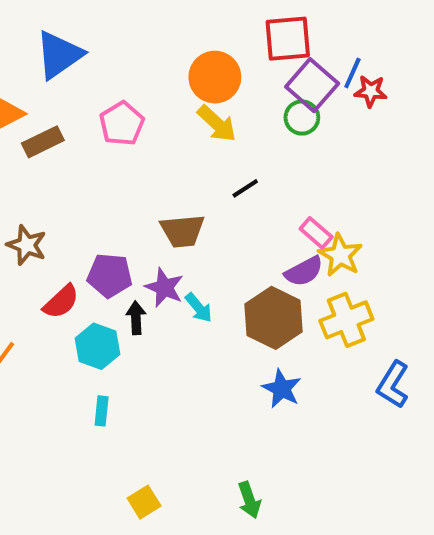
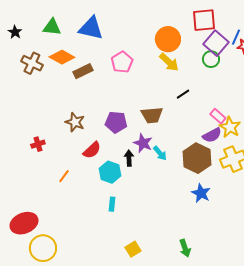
blue triangle: (59, 55) -> (91, 28), turned 48
purple pentagon: (110, 275) -> (116, 122), moved

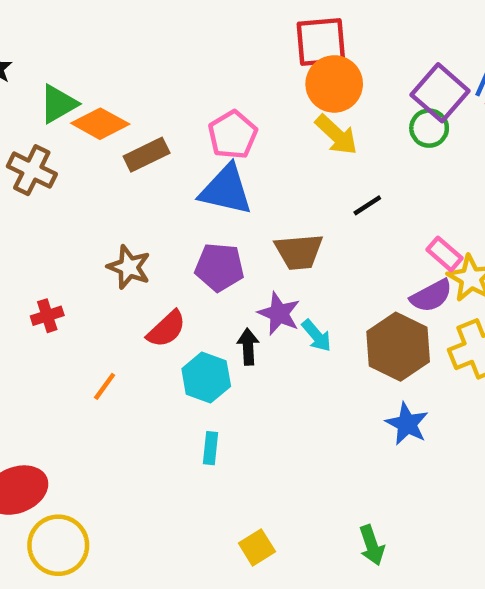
red square: (204, 20) -> (321, 42), moved
green triangle: (52, 27) -> (58, 104), moved, turned -36
blue triangle: (91, 28) -> (226, 190), moved
brown cross: (32, 63) -> (32, 170), moved

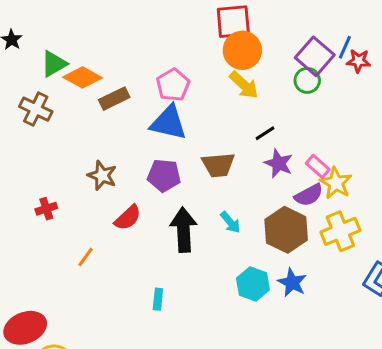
purple star: (279, 314) -> (279, 163), moved
black arrow: (248, 347) -> (184, 230), size x1.8
cyan hexagon: (206, 378) -> (253, 284), moved

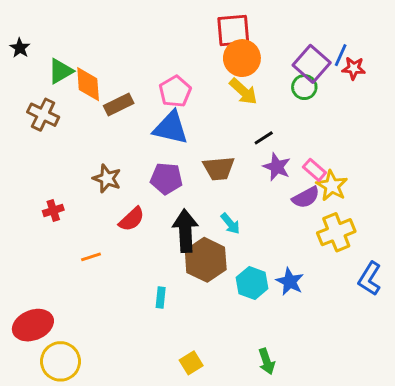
orange diamond: (83, 77) -> (88, 84), turned 57
brown hexagon: (286, 230) -> (206, 260), moved
orange line: (86, 257) -> (91, 257), turned 36

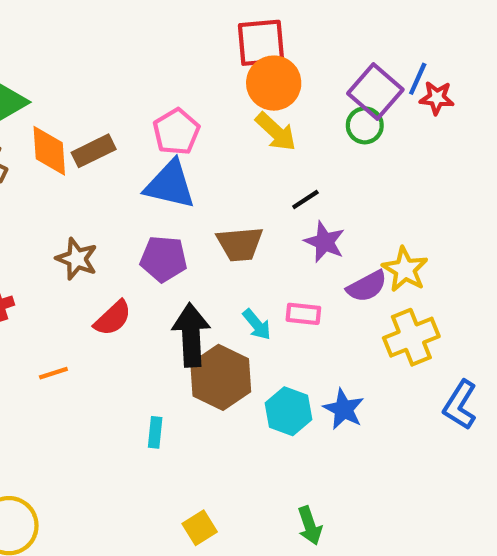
orange diamond: (88, 84) -> (49, 151), moved
pink rectangle: (314, 170) -> (303, 314), moved, turned -35

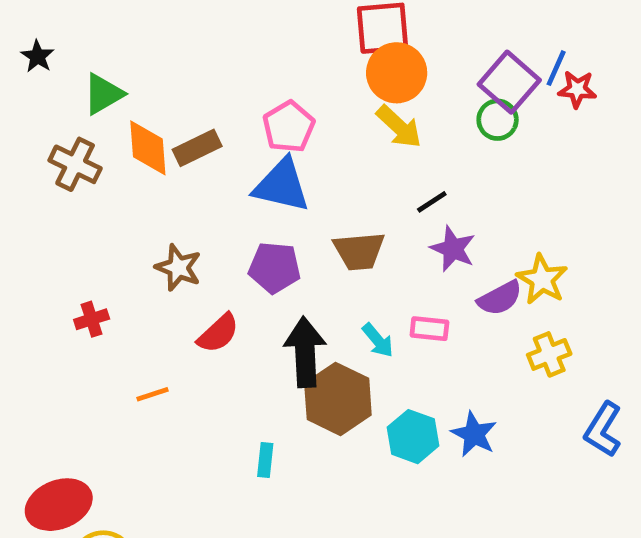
yellow cross: (411, 337) -> (549, 354), size x0.7

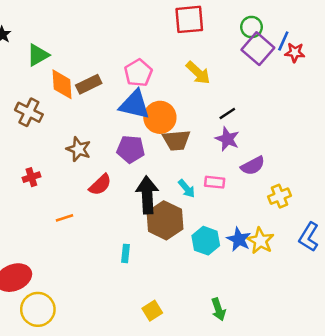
orange circle: (397, 73) -> (160, 117), moved
green circle: (498, 120) -> (252, 27), moved
brown cross: (75, 164) -> (29, 112), moved
black line: (432, 202) -> (227, 114), moved
yellow star: (542, 279) -> (260, 241), moved

